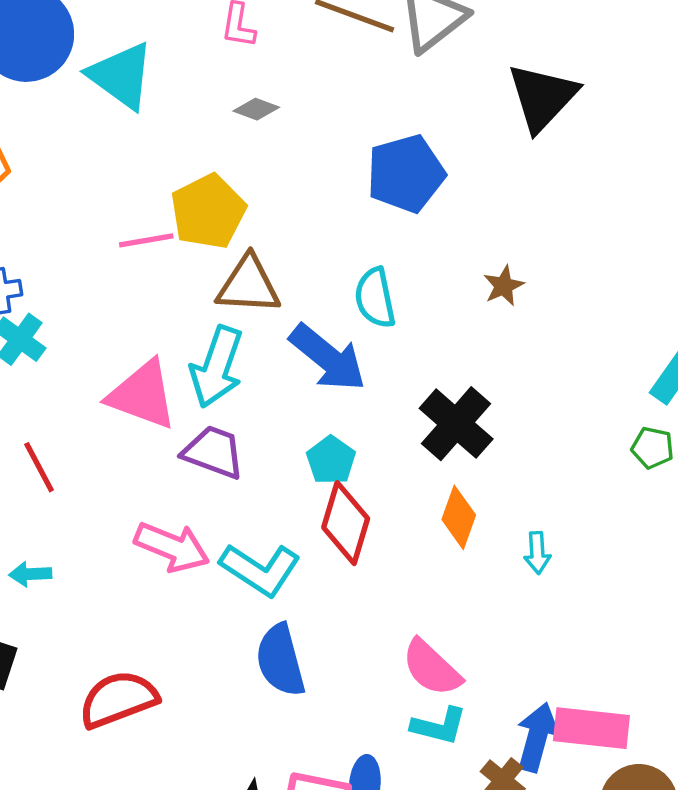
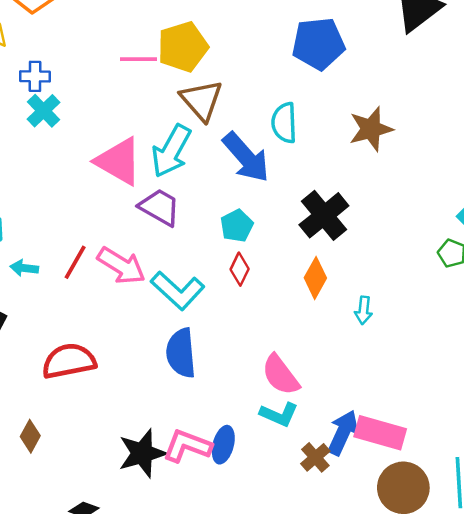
brown triangle: (248, 285) -> (201, 100), turned 36
brown star: (504, 286) -> (371, 129), size x1.6
red line: (39, 467) -> (75, 262), moved, turned 48
red diamond: (346, 523) -> (240, 269), size x0.6

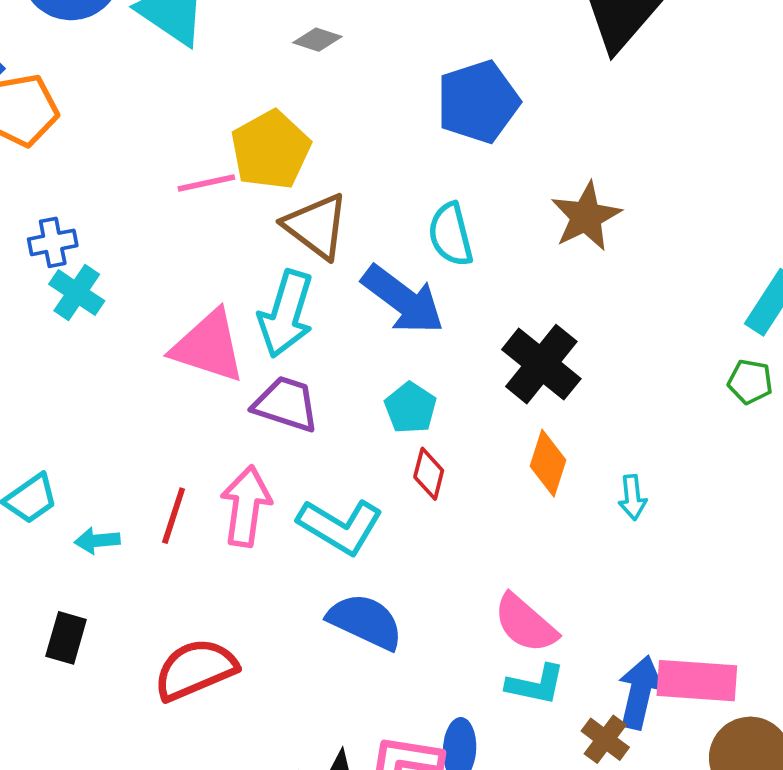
pink arrow: (121, 266) -> (246, 506), turned -102
blue semicircle: (181, 353) -> (365, 621), turned 132

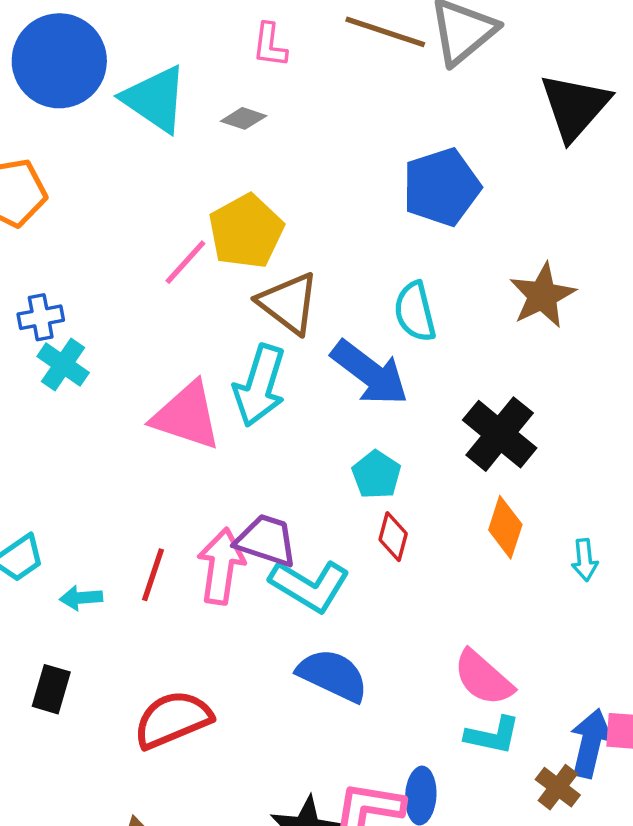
gray diamond: (317, 40) -> (244, 118), moved
pink line: (206, 183) -> (185, 262), turned -36
purple trapezoid: (286, 404) -> (266, 540), moved

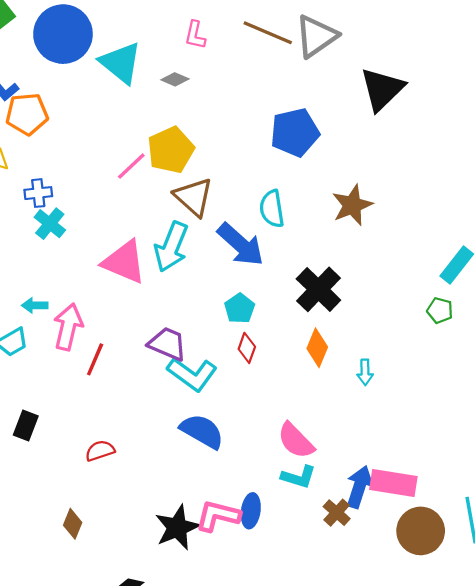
pink arrow: (221, 566) -> (68, 327), moved
cyan arrow: (81, 598) -> (35, 305), moved
red semicircle: (173, 720) -> (100, 451), size x0.6

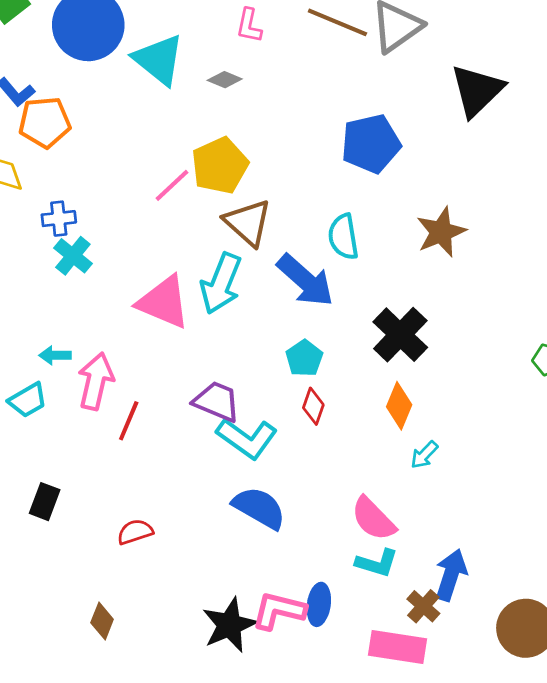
cyan arrow: (365, 372) -> (424, 455), moved, turned 45
pink rectangle: (393, 483) -> (397, 647), moved

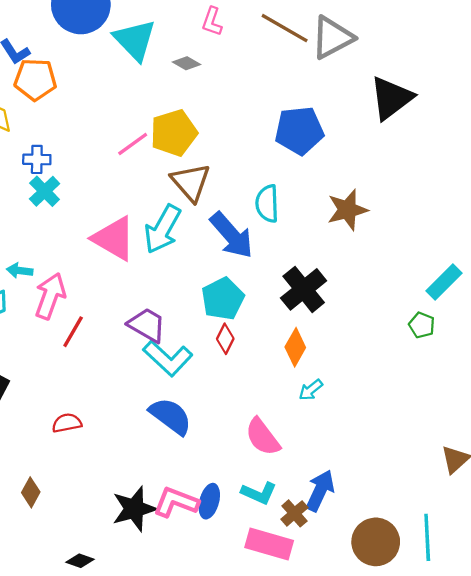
cyan pentagon: (304, 358) -> (223, 299), size x1.4
cyan L-shape: (377, 563) -> (259, 493), moved

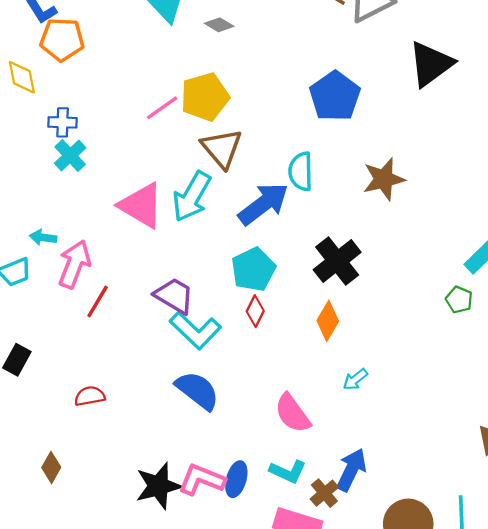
blue pentagon: (299, 130) -> (335, 96), turned -30
blue arrow: (232, 235) -> (263, 204), turned -87
cyan arrow: (311, 390) -> (355, 379), moved

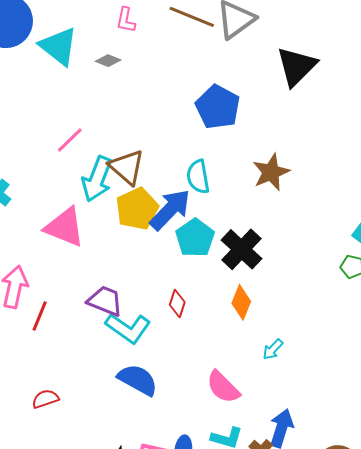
yellow pentagon: (205, 97) -> (137, 209), moved
cyan arrow: (192, 196) -> (97, 179), moved
cyan pentagon: (253, 269) -> (195, 238), moved

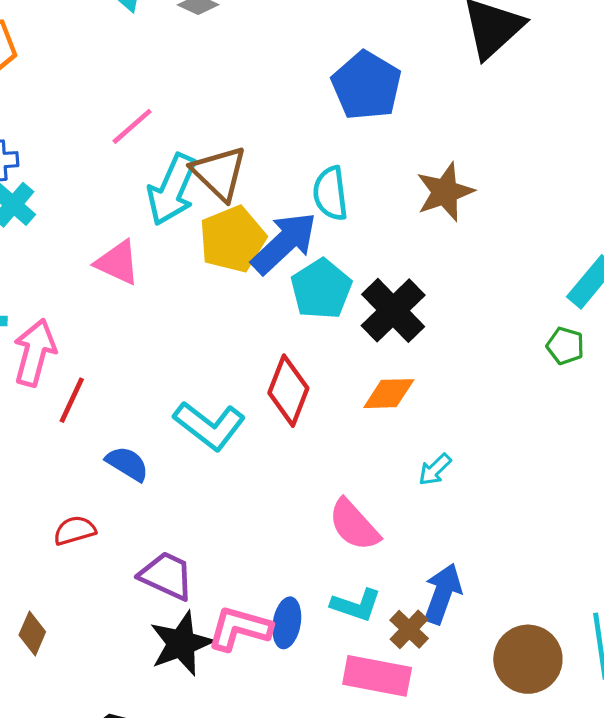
pink triangle: (65, 227) -> (118, 263), size x0.7
purple trapezoid: (105, 301) -> (167, 576), moved
orange diamond: (241, 302) -> (389, 394), turned 64
red diamond: (177, 303) -> (288, 391), size x1.6
blue semicircle: (138, 380) -> (127, 464), moved, size x0.7

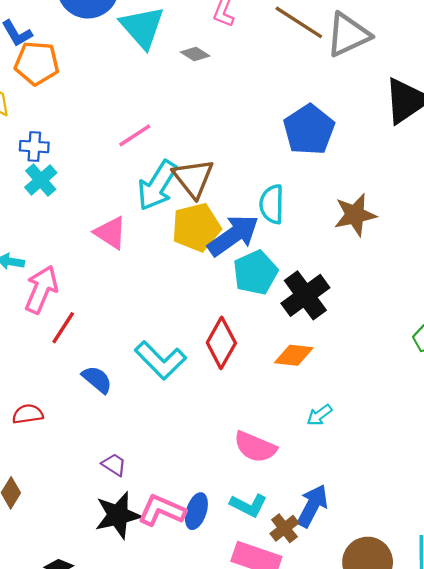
pink semicircle: (354, 525) -> (255, 447), turned -33
red semicircle: (75, 530) -> (28, 414), moved
purple trapezoid: (167, 576) -> (114, 465), size x0.6

